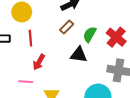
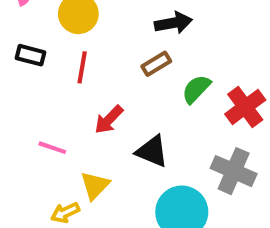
black triangle: (79, 55) -> (152, 151), moved
red arrow: (39, 62) -> (109, 120), moved

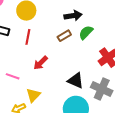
green semicircle: (196, 89) -> (86, 32), moved
black triangle: (152, 151) -> (76, 81), moved

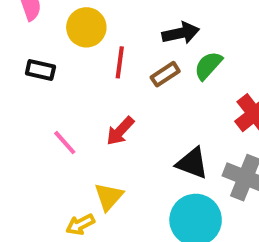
red line: (28, 37) -> (120, 62), moved
pink line: (13, 76) -> (65, 143), moved, turned 32

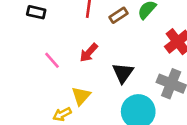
black triangle: (192, 163) -> (123, 73), moved, turned 45

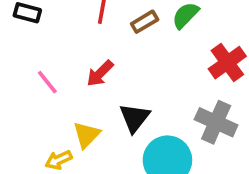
black triangle: (123, 73) -> (135, 118), moved

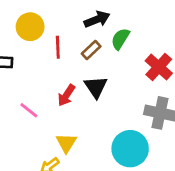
black triangle: (135, 118) -> (96, 87), moved

